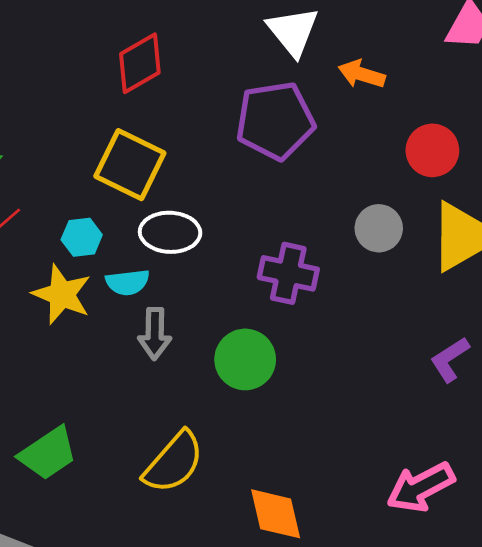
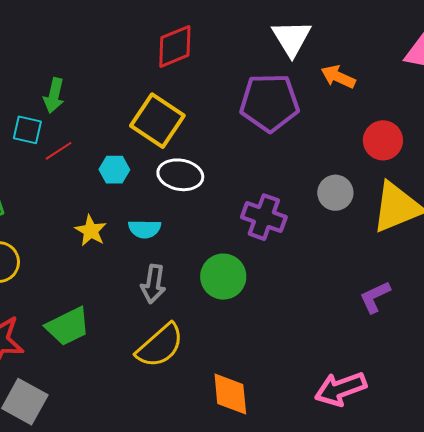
cyan semicircle: (128, 282) -> (145, 229), moved
yellow star: (62, 294) -> (91, 231), moved, size x0.7
gray arrow: (155, 334) -> (153, 284), moved

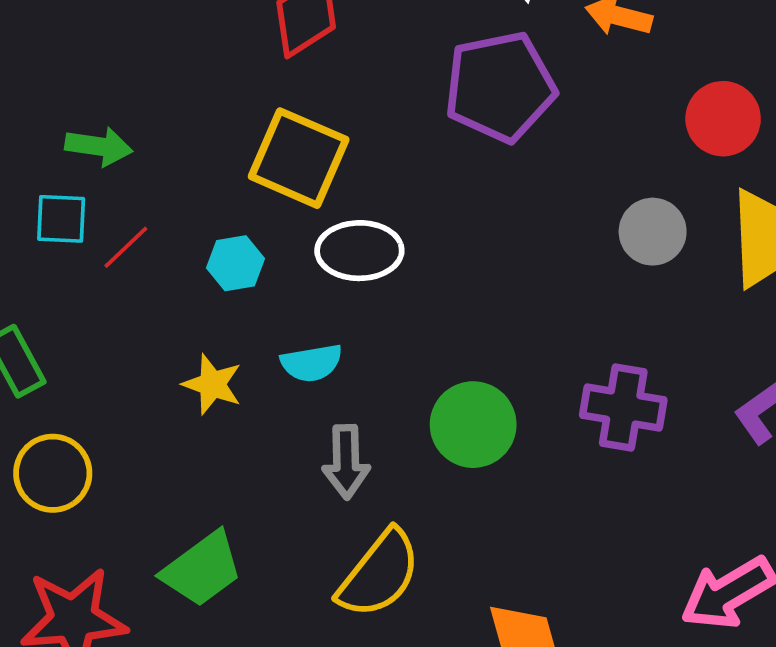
green arrow: (54, 96) -> (99, 146), turned -84
purple cross: (264, 217) -> (623, 407), moved

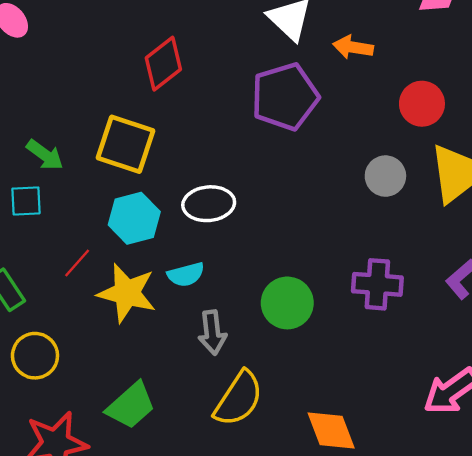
green arrow: (99, 146) -> (45, 155), turned 33
yellow square: (299, 158) -> (126, 144), moved
red line: (126, 247) -> (77, 263), moved
cyan hexagon: (235, 263) -> (134, 218), size x1.5
yellow star: (212, 384) -> (127, 293), size x1.6

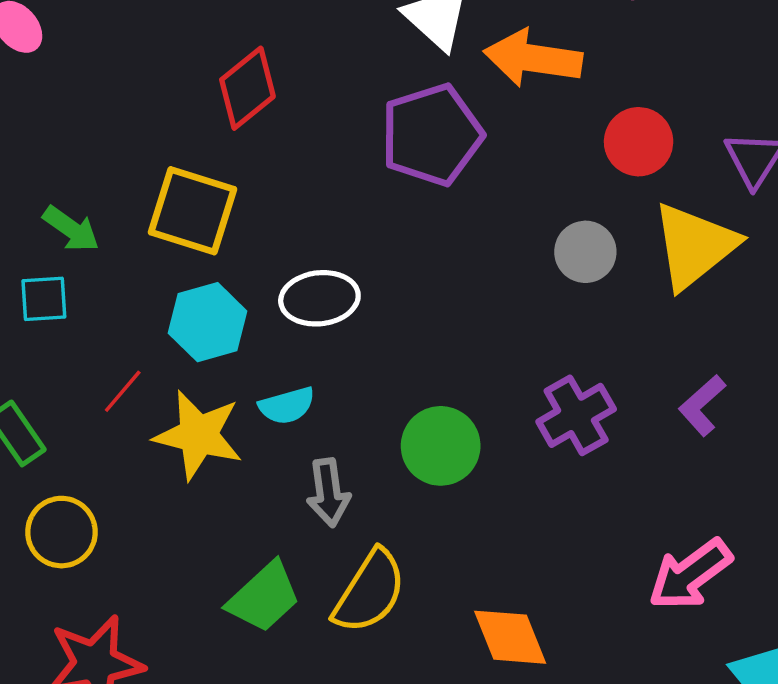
orange arrow: (353, 47) -> (533, 58), size x1.6
purple cross: (377, 284) -> (576, 415), turned -33
green trapezoid: (131, 406) -> (264, 597), moved

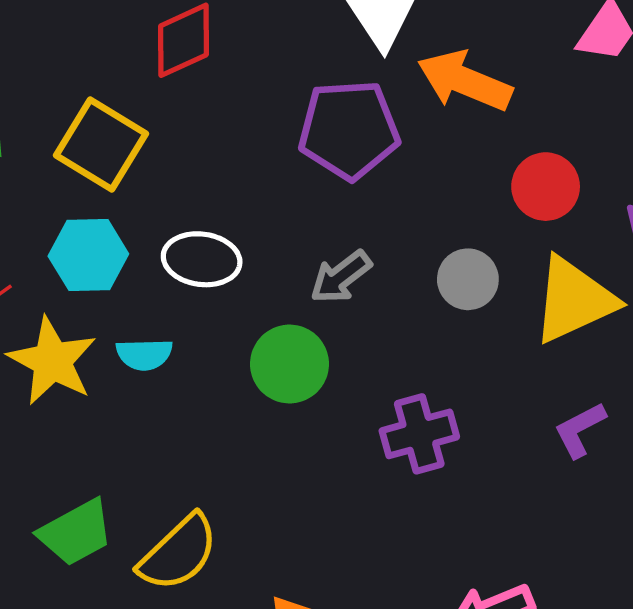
purple L-shape: (702, 405) -> (580, 430), moved
green circle: (441, 446) -> (290, 364), moved
gray arrow: (328, 492) -> (341, 277), moved, turned 46

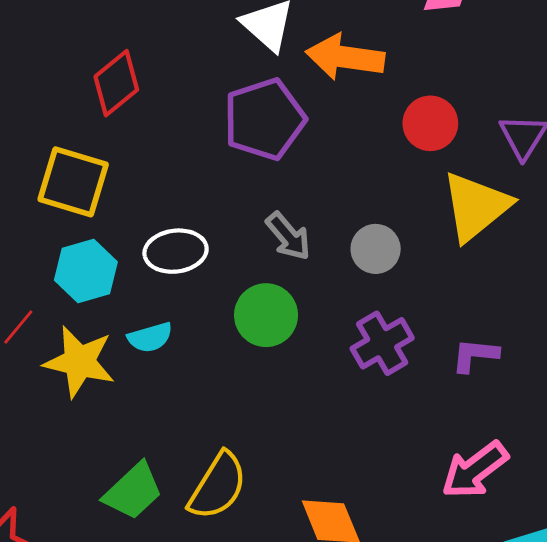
gray arrow: (341, 277) -> (288, 236), turned -78
gray circle: (468, 279) -> (376, 249), moved
purple L-shape: (580, 430) -> (475, 355), moved, turned 48

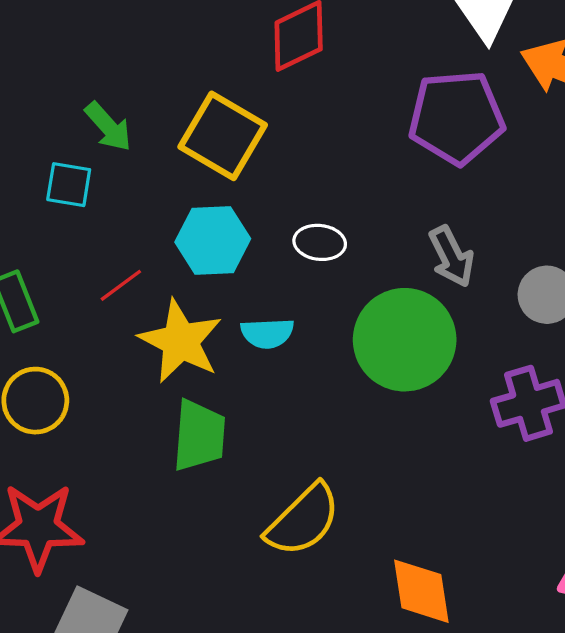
white ellipse: (176, 251) -> (320, 242), size x0.7
green circle: (266, 315) -> (405, 340), size x1.4
green trapezoid: (133, 491) -> (199, 436), moved, turned -56

